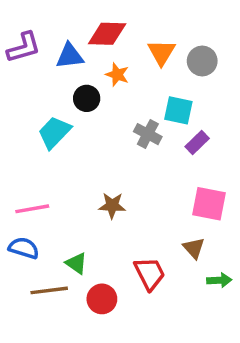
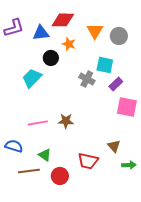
pink square: (209, 204) -> (127, 107), moved
pink line: (32, 209) -> (38, 123), moved
red trapezoid: (150, 273) -> (88, 161), turned 130

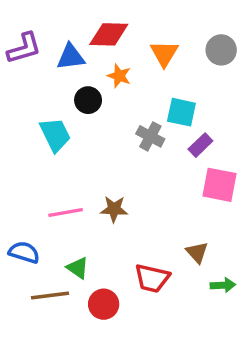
gray circle: (119, 36) -> (221, 50), moved
cyan trapezoid: (32, 78) -> (55, 135), turned 110

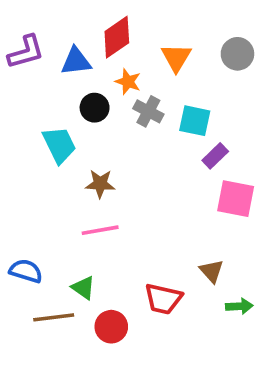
red diamond: (109, 34) -> (117, 37), turned -36
gray cross: (150, 136) -> (148, 111), moved
brown star: (114, 209) -> (100, 184), moved
pink line: (66, 213) -> (100, 230), moved

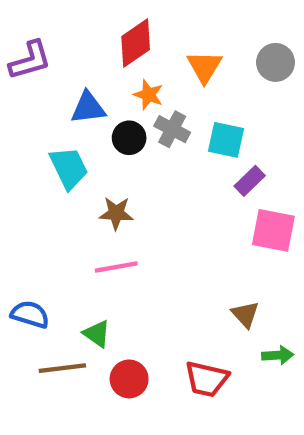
blue triangle: (76, 61) -> (88, 108), moved
black circle: (95, 108) -> (129, 138), moved
red trapezoid: (163, 299) -> (207, 379), moved

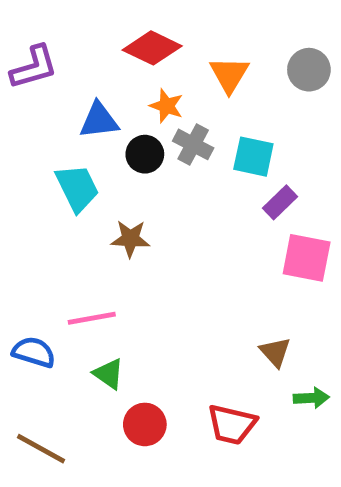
red diamond: (136, 43) -> (152, 48), turned 60
pink line: (116, 267) -> (92, 318), moved
brown line: (62, 368) -> (41, 449), moved, turned 36

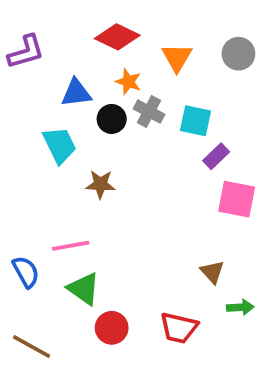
blue semicircle: (34, 352) -> (26, 272), turned 44
green triangle: (109, 374) -> (84, 289), size x1.4

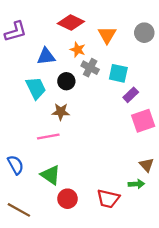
black circle: (112, 119) -> (66, 81), moved
pink square: (237, 199) -> (143, 121), turned -30
pink line: (71, 246) -> (48, 137), moved
brown triangle: (212, 272) -> (147, 165), moved
green arrow: (240, 307) -> (136, 184), moved

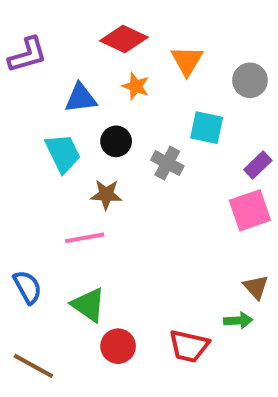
gray circle: (144, 33) -> (250, 80), moved
gray cross: (90, 68) -> (167, 163), moved
purple rectangle: (131, 95) -> (258, 165), moved

